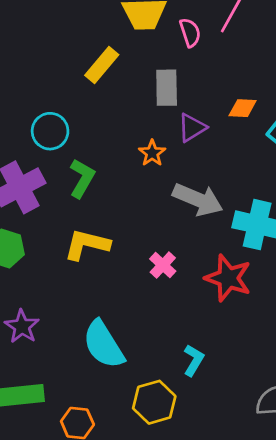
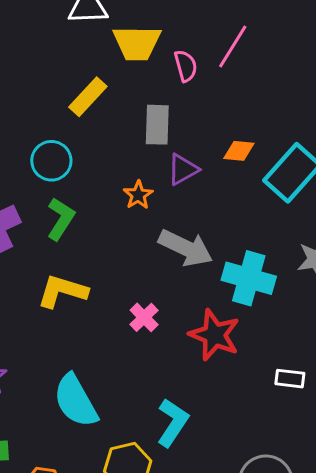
cyan circle: (50, 131) -> (51, 161), moved
cyan L-shape: (194, 360) -> (173, 422), size x1.4

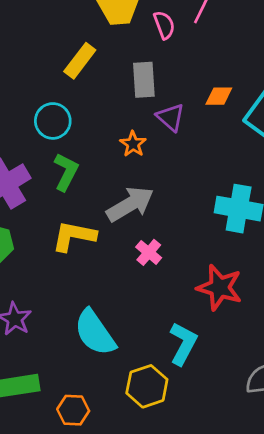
purple triangle: (183, 169) -> (171, 117), turned -44
gray arrow: (186, 248) -> (130, 204), moved, turned -51
red star: (214, 335) -> (220, 287), moved

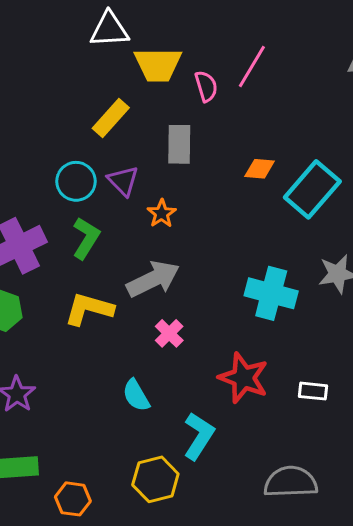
purple triangle: (171, 117) -> (123, 181), moved
cyan semicircle: (95, 333) -> (136, 395), moved, size x0.6

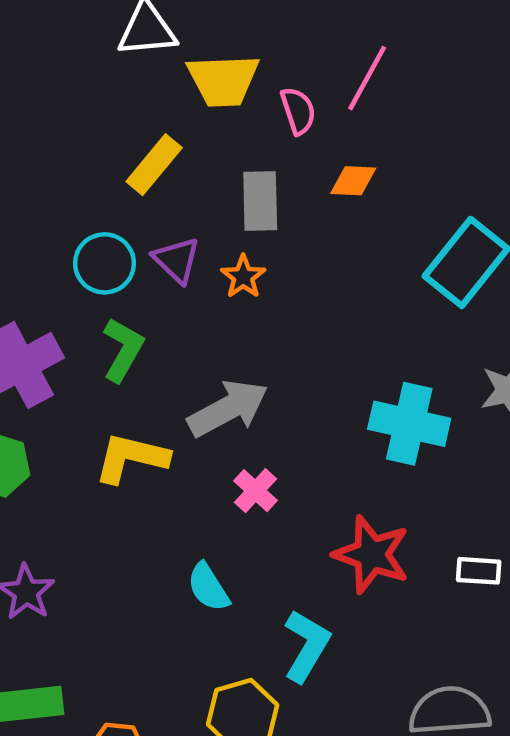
orange diamond: (260, 169) -> (353, 181), moved
orange star: (162, 214) -> (243, 277), moved

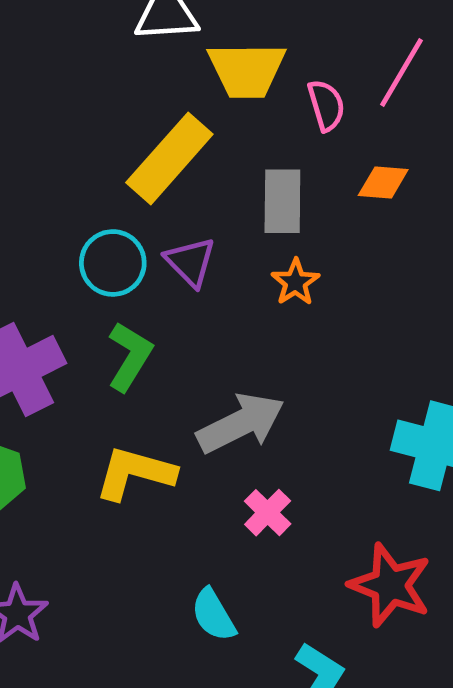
yellow rectangle: (154, 165) -> (169, 158), size x1.4
orange star: (243, 277) -> (295, 282), moved

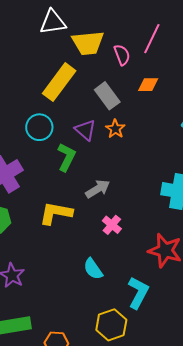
gray rectangle: (282, 201) -> (107, 96), turned -32
purple triangle: (190, 262) -> (85, 130), moved
green L-shape: (130, 356) -> (66, 157), moved
gray arrow: (241, 423) -> (98, 189), size x0.7

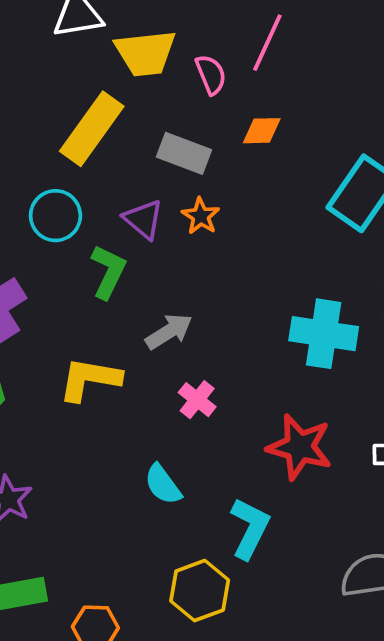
gray rectangle: (107, 96) -> (184, 153), turned -32

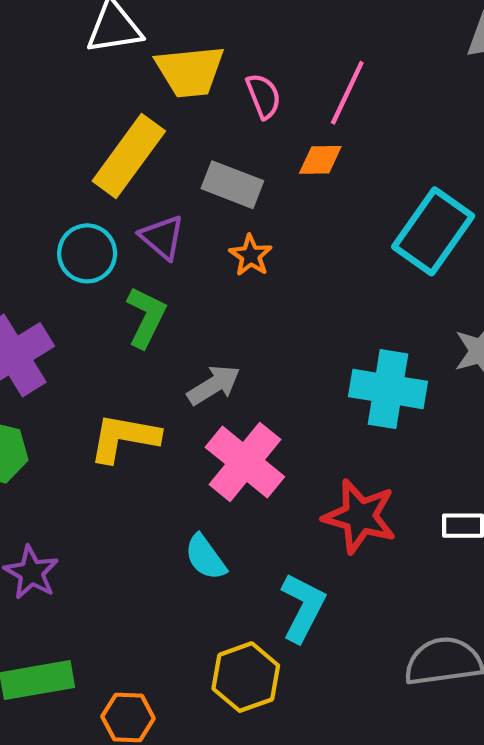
pink line: (267, 43) -> (347, 93), moved
purple triangle: (143, 219) -> (162, 237), moved
pink cross: (197, 400) -> (245, 462), size x1.8

